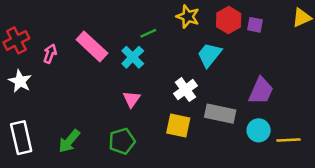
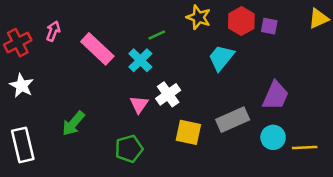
pink arrow: (50, 54) -> (53, 31), moved
white cross: (185, 90) -> (168, 94), moved
gray rectangle: (220, 114) -> (233, 120), turned -36
green arrow: (69, 141) -> (73, 123), moved

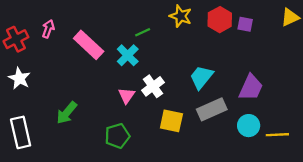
cyan trapezoid: (221, 58) -> (201, 77), moved

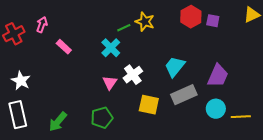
yellow star: (181, 16) -> (145, 22), moved
pink rectangle: (89, 45) -> (64, 47), moved, size x0.6
white star: (19, 78) -> (21, 81), moved
green arrow: (67, 113) -> (58, 122), moved

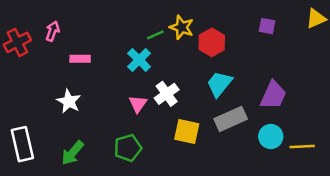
red hexagon: (191, 17) -> (212, 42), moved
pink rectangle: (64, 47) -> (80, 59), turned -42
white star: (21, 81) -> (69, 101), moved

